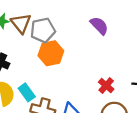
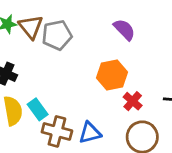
orange hexagon: (51, 53) -> (112, 75), moved

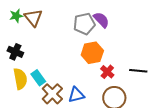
gray pentagon: (57, 35) -> (84, 24), moved
brown cross: (57, 131) -> (52, 94), turned 30

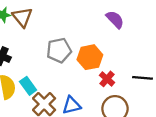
purple semicircle: (101, 20) -> (115, 19), moved
gray pentagon: (84, 24) -> (59, 50), moved

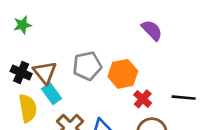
brown triangle: (22, 17) -> (45, 73), moved
cyan rectangle: (28, 86) -> (52, 94), moved

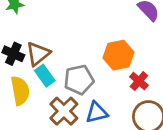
gray pentagon: (87, 66) -> (79, 80), moved
brown triangle: (45, 73) -> (38, 54), turned 30

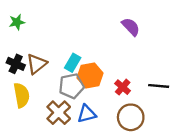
orange hexagon: (118, 55) -> (90, 75), moved
cyan rectangle: (45, 76) -> (73, 63), moved, turned 66

